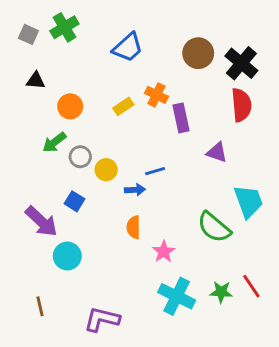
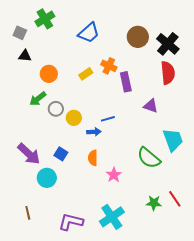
gray square: (28, 34) -> (20, 33), moved
blue square: (75, 201) -> (61, 154), moved
cyan cross: (177, 296) -> (112, 217), moved, turned 30

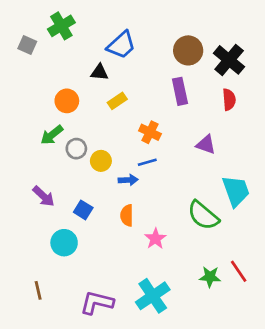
black triangle: (25, 56) -> (100, 72), moved
orange cross: (109, 66) -> (150, 132), moved
red semicircle: (168, 73) -> (229, 100), size x0.7
purple rectangle: (126, 82) -> (180, 91), moved
purple arrow: (29, 154) -> (44, 196), moved, size x0.7

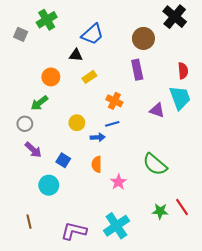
black cross: (229, 60) -> (175, 17), moved
red semicircle: (229, 100) -> (183, 71), moved
gray circle: (76, 149) -> (25, 124), moved
cyan trapezoid: (236, 191) -> (180, 98), moved

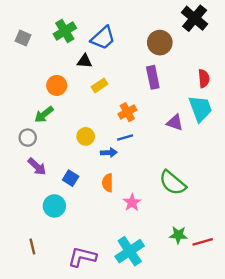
green cross: (47, 20) -> (65, 31), moved
orange cross: (114, 101) -> (127, 112), turned 35
red line: (182, 207) -> (203, 242), moved, turned -72

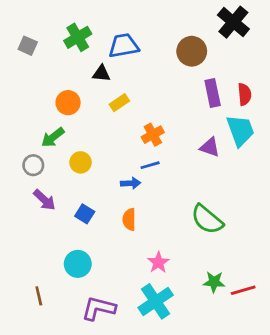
blue trapezoid: (103, 38) -> (124, 46), turned -148
purple rectangle: (153, 77) -> (213, 93), moved
yellow circle: (86, 136) -> (81, 162), moved
pink star: (132, 202) -> (158, 262), moved
cyan circle: (54, 206) -> (78, 264), moved

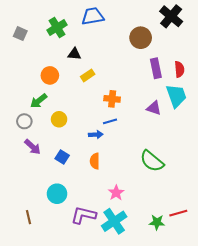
blue trapezoid: (124, 46) -> (93, 16), moved
orange cross: (153, 135) -> (112, 99), turned 35
green star: (214, 282) -> (157, 222), moved
purple L-shape: (99, 308) -> (84, 215), moved

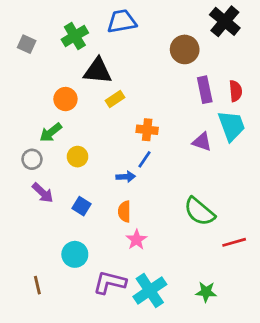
black triangle: (74, 54) -> (98, 71), size x1.6
blue line: (110, 121) -> (144, 159), turned -40
pink star: (116, 193) -> (136, 240), moved
red line: (178, 213) -> (234, 242), moved

